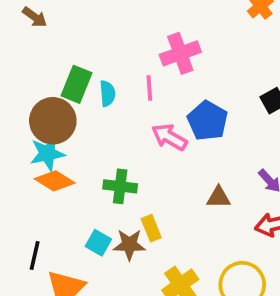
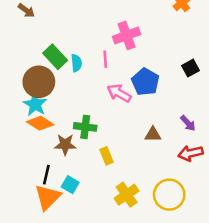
green rectangle: (76, 84) -> (55, 57), turned -65
cyan star: (47, 154) -> (35, 104), turned -30
cyan square: (98, 243) -> (70, 185), moved
brown star: (129, 245) -> (65, 144), moved
black line: (35, 256) -> (46, 175), moved

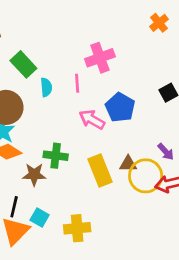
green rectangle: (55, 57) -> (23, 64), moved
yellow rectangle: (107, 156) -> (100, 171), moved, size x1.6
yellow cross: (127, 195) -> (77, 228), moved, turned 30
yellow circle: (169, 195) -> (146, 176), moved

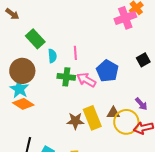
pink cross: (100, 58) -> (125, 18), moved
green cross: (56, 156) -> (66, 77), moved
brown star: (34, 175) -> (75, 121), moved

